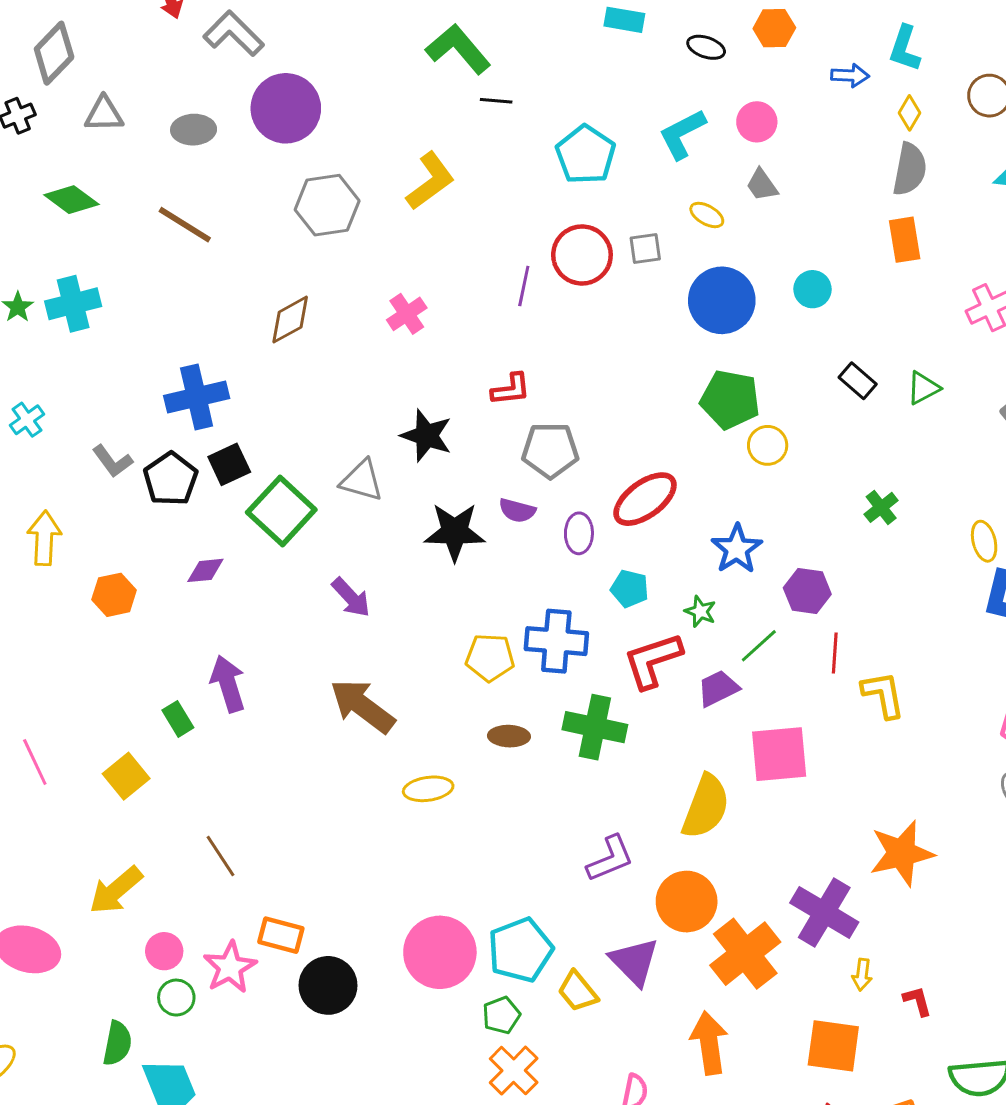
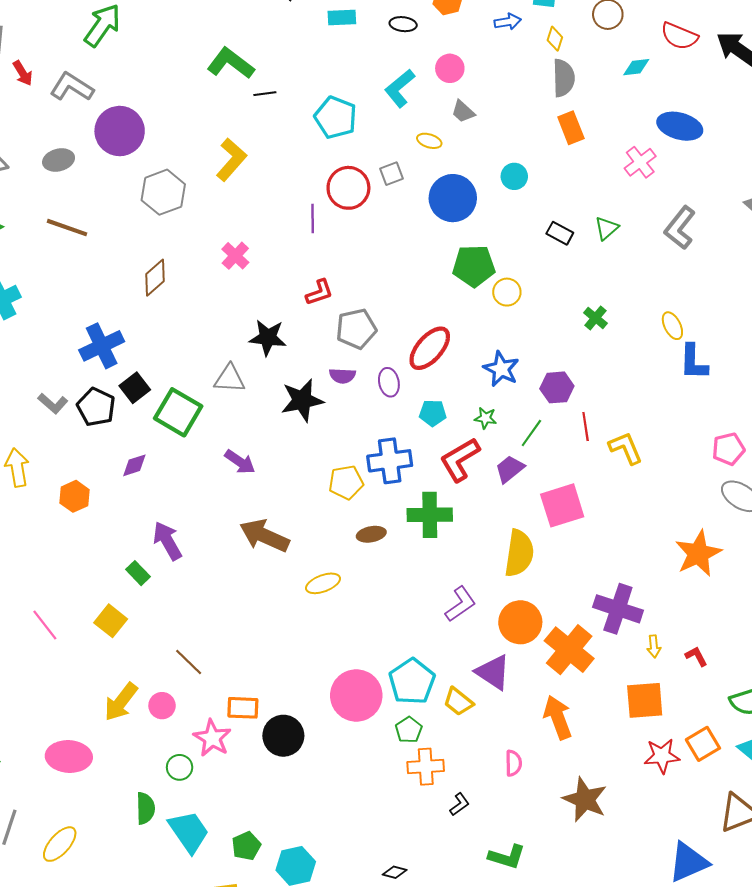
orange star: (902, 853) -> (698, 553), moved
pink circle: (164, 951) -> (162, 706), moved
orange cross: (514, 1071) -> (426, 767), turned -36

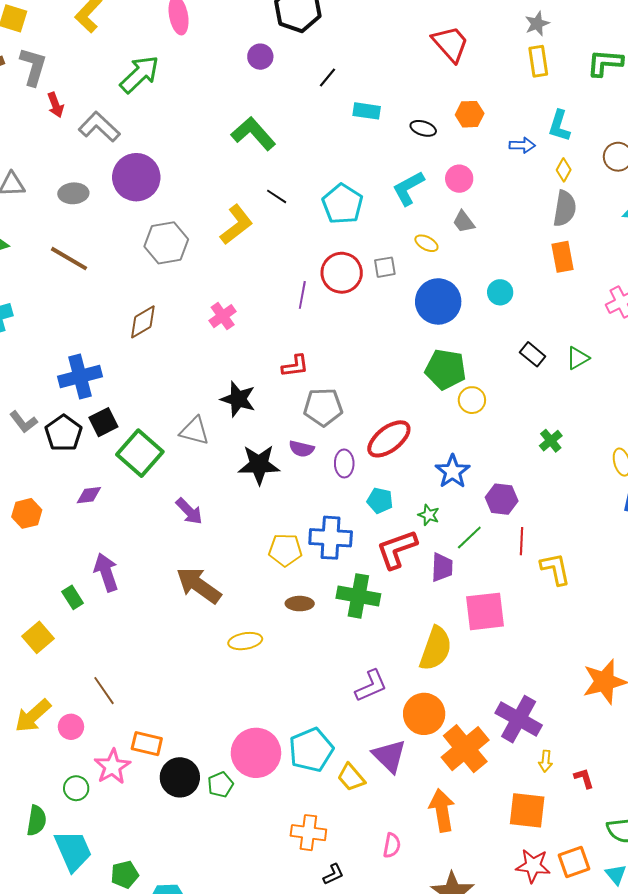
black line: (265, 94) -> (277, 196), moved, turned 30
purple trapezoid: (510, 469) -> (442, 567), turned 120
green pentagon: (409, 730) -> (220, 785), moved

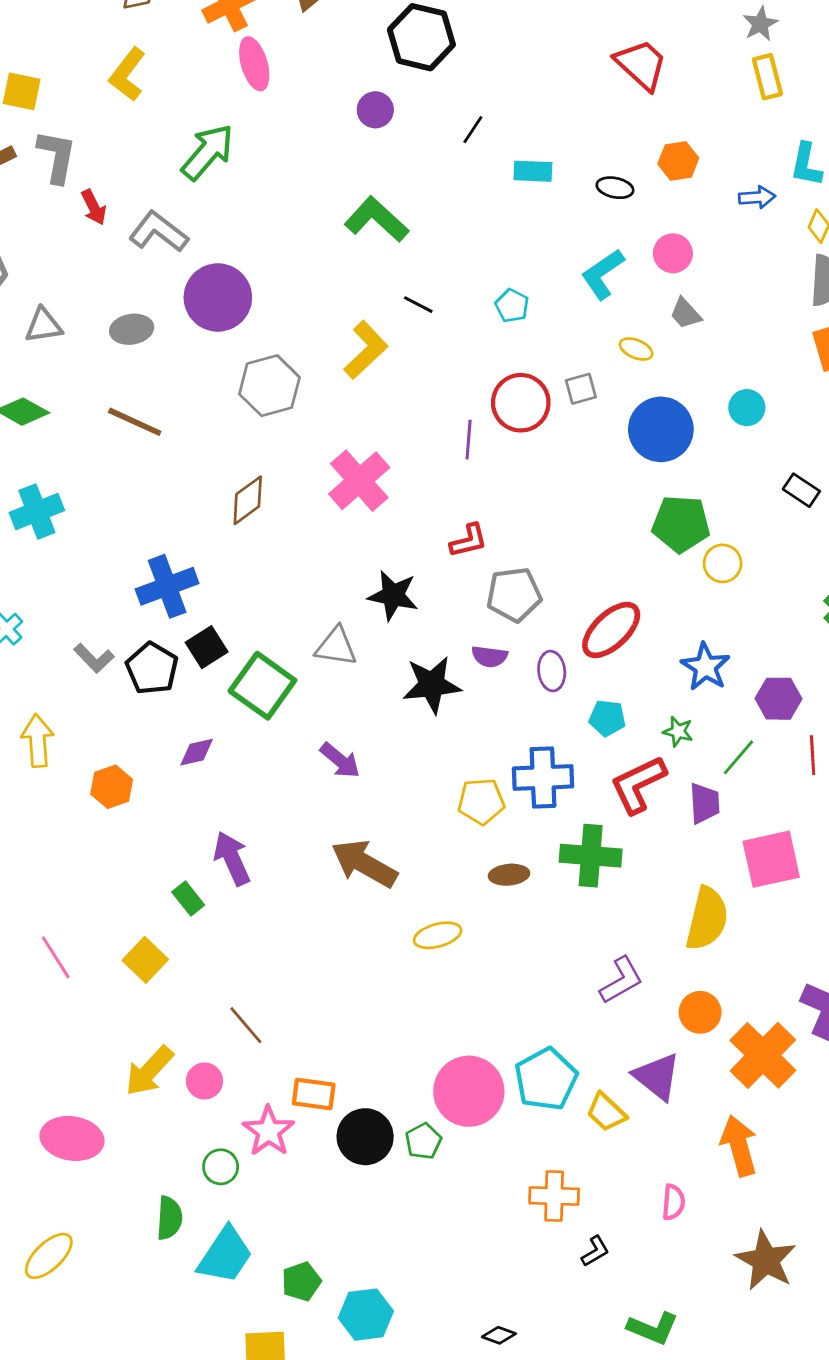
cyan pentagon: (342, 204) -> (512, 306), size x0.6
pink cross: (223, 316) -> (359, 481), size x1.6
orange circle: (424, 714) -> (700, 1012), size x0.7
cyan trapezoid: (73, 851) -> (225, 1255), turned 63

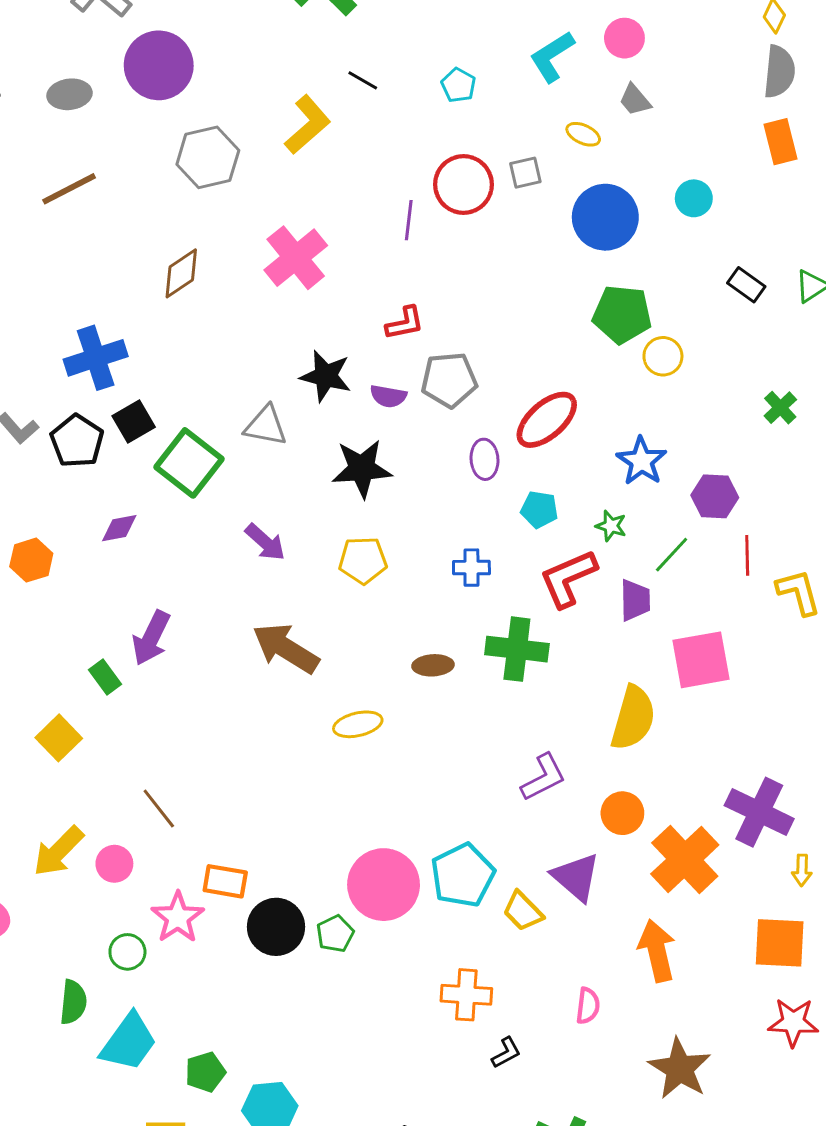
brown line: (135, 422) -> (69, 189), turned -54
purple semicircle: (489, 656) -> (388, 396), moved
blue cross: (543, 777) -> (471, 568), size x0.6
yellow pentagon: (481, 801) -> (363, 560), moved
purple arrow: (232, 858) -> (151, 638), turned -132

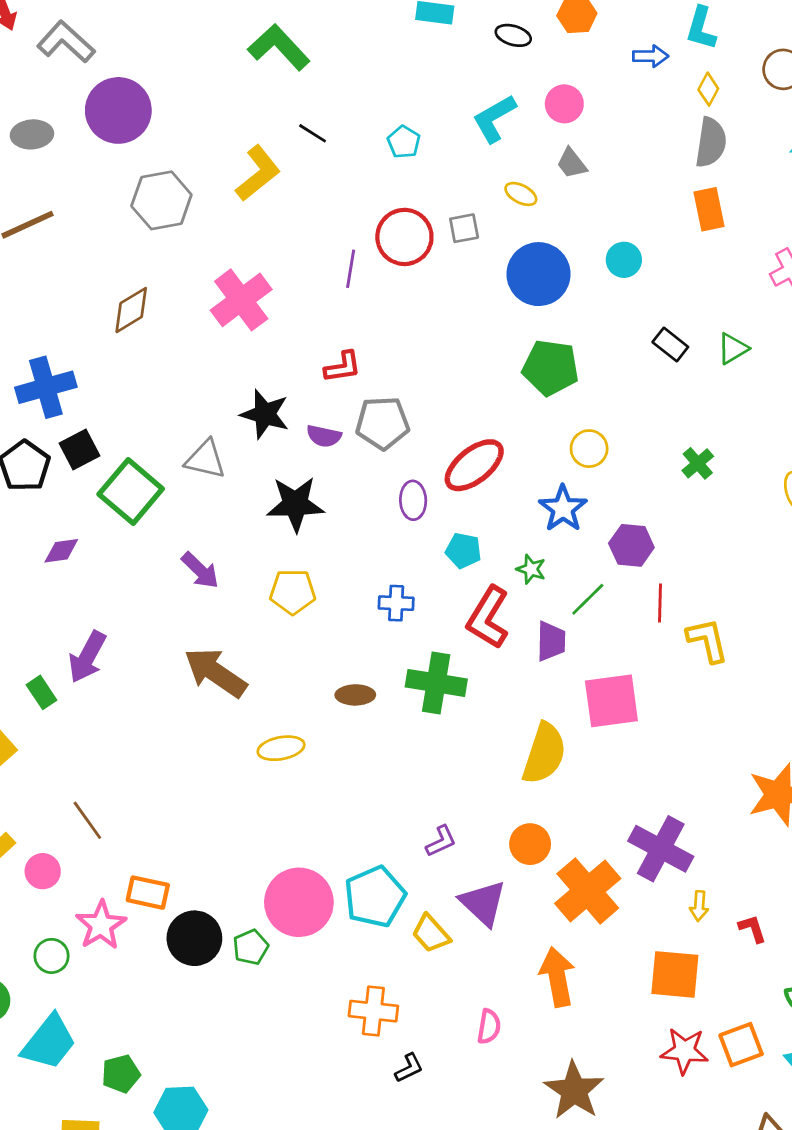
yellow circle: (663, 356) -> (589, 449), moved
red L-shape: (568, 578) -> (488, 617), turned -38
purple L-shape: (543, 777) -> (441, 841), moved, size x0.7

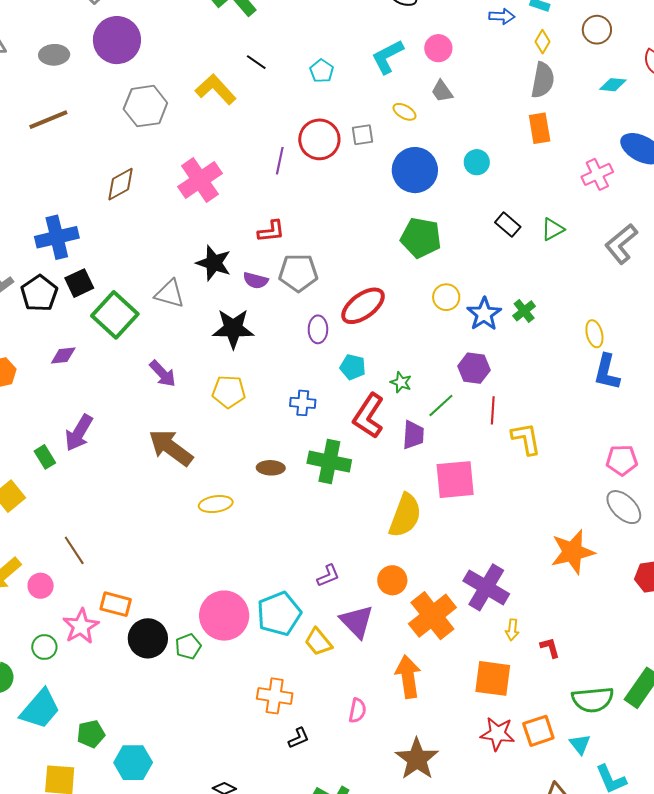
yellow L-shape: (258, 173) -> (216, 89), turned -96
blue star: (563, 508) -> (484, 314), moved

